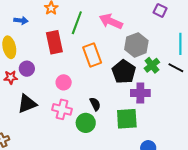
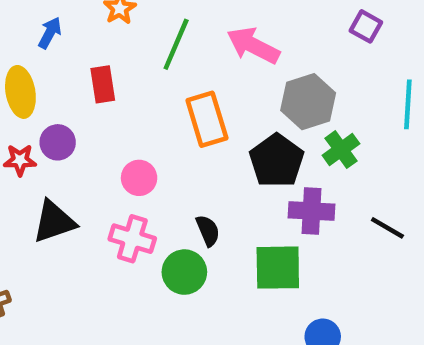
blue arrow: (21, 20) -> (50, 33), turned -72
red rectangle: (54, 42) -> (103, 84), moved, size x0.7
black line: (176, 68) -> (387, 228), moved

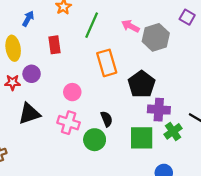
pink arrow: (253, 45) -> (130, 26), size x0.7
gray hexagon: (308, 102) -> (156, 37), moved
green cross: (341, 150) -> (173, 131), moved

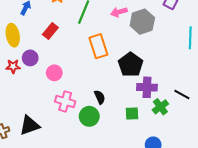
pink arrow: (130, 26) -> (119, 12), turned -42
red rectangle: (55, 45) -> (50, 31), turned 49
pink circle: (72, 92) -> (54, 73), moved
black triangle: (29, 114) -> (30, 125), moved
green square: (142, 138) -> (132, 114), size x0.6

